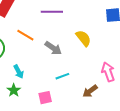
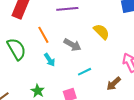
orange line: (25, 35) -> (43, 35), turned 36
cyan arrow: (19, 72) -> (50, 60), moved

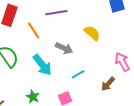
orange line: (43, 35) -> (34, 30), moved
cyan arrow: (50, 60) -> (42, 65), size x1.6

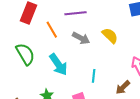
gray arrow: (64, 48) -> (81, 38), moved
cyan line: (78, 74) -> (94, 76), turned -56

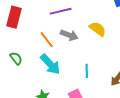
orange line: (52, 30) -> (47, 40), moved
green semicircle: (25, 54) -> (16, 58), size x0.6

